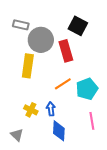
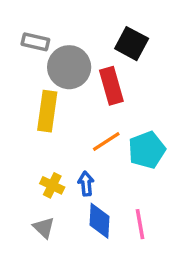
pink line: (92, 121) -> (140, 224), moved
gray triangle: (17, 135) -> (44, 228), moved

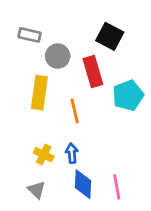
gray circle: (69, 67) -> (58, 56), size x0.7
orange line: (106, 141) -> (75, 111), moved, turned -70
cyan pentagon: (147, 150) -> (128, 95), moved

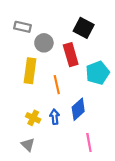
blue diamond: (83, 184) -> (78, 109), moved, turned 45

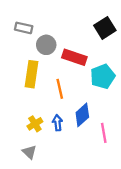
black square: (84, 28) -> (105, 28), moved, turned 30
red rectangle: (71, 55) -> (74, 57), turned -55
yellow cross: (33, 118) -> (35, 124), turned 32
pink line: (89, 142) -> (104, 133), moved

